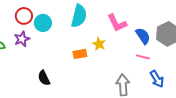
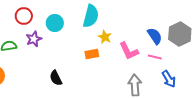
red circle: (24, 16) -> (24, 16), moved
pink L-shape: (117, 23) -> (129, 51), moved
yellow star: (99, 44) -> (105, 37), moved

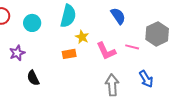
blue semicircle: (155, 36) -> (118, 16), moved
purple star: (34, 39) -> (17, 53), moved
pink line: (155, 57) -> (132, 47), moved

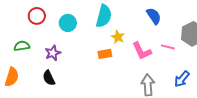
black semicircle: (33, 78) -> (49, 78), moved
blue arrow: (146, 79) -> (182, 79), turned 72

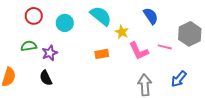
cyan semicircle: (104, 16) -> (101, 16), turned -65
yellow star: (118, 37) -> (122, 32), moved
green semicircle: (22, 46) -> (29, 46), moved

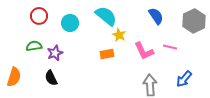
yellow star: (122, 32) -> (119, 35), moved
gray hexagon: (190, 34) -> (194, 21), moved

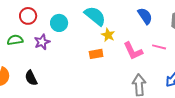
green semicircle: (34, 46) -> (15, 40), moved
purple star: (55, 53) -> (42, 42), moved
black semicircle: (51, 78) -> (31, 78), moved

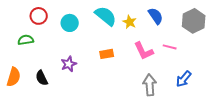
yellow star: (108, 35) -> (130, 22), moved
purple star: (42, 42) -> (69, 64), moved

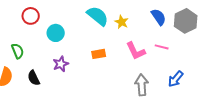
blue semicircle: (156, 16) -> (159, 17), moved
cyan circle: (70, 23) -> (56, 33), moved
green semicircle: (26, 40) -> (18, 51), moved, turned 77

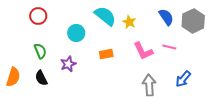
cyan circle: (56, 33) -> (76, 33), moved
green semicircle: (18, 51) -> (40, 51), moved

